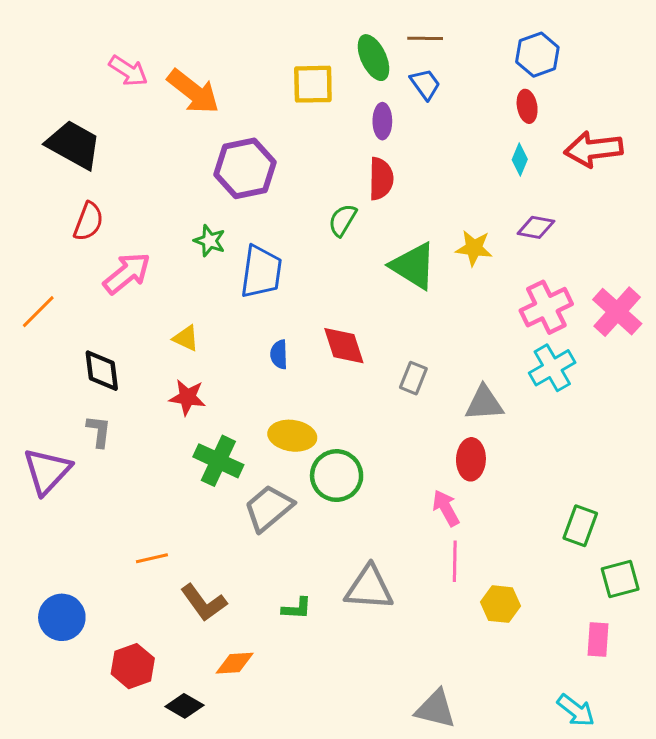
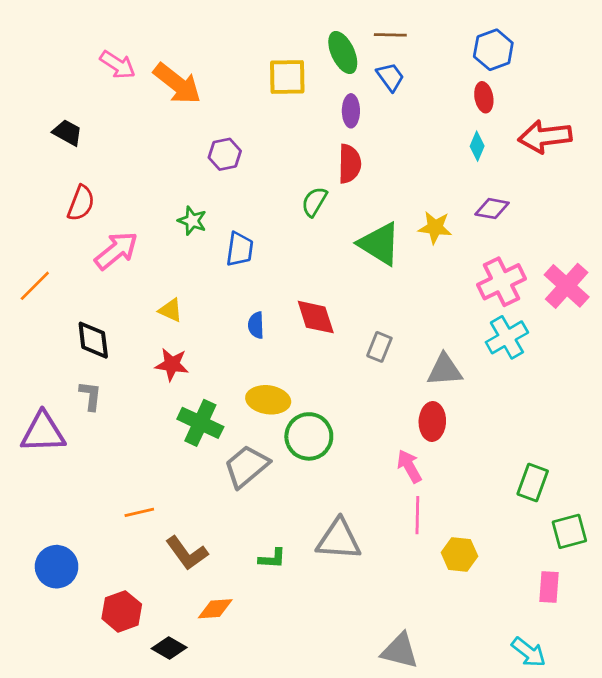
black trapezoid: (74, 145) -> (67, 133), size x0.6
purple hexagon: (245, 168) -> (225, 154), size x0.6
blue trapezoid: (261, 272) -> (240, 249), size x0.7
purple triangle: (47, 471) -> (43, 432), turned 45

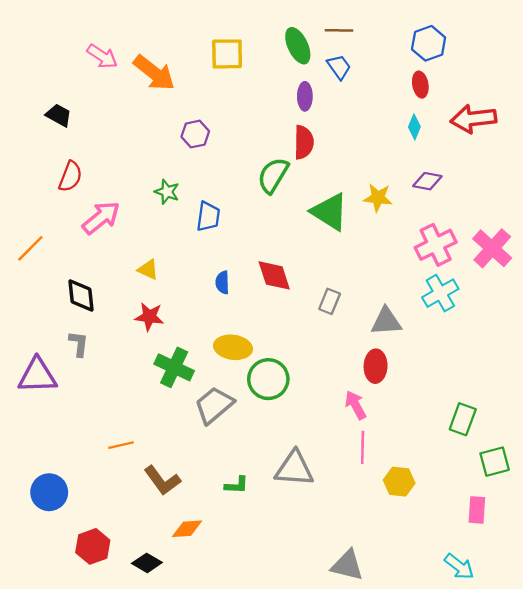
yellow square: (287, 77) -> (227, 54), moved
green semicircle: (314, 202) -> (273, 175), size x1.4
red hexagon: (122, 611) -> (93, 546), moved

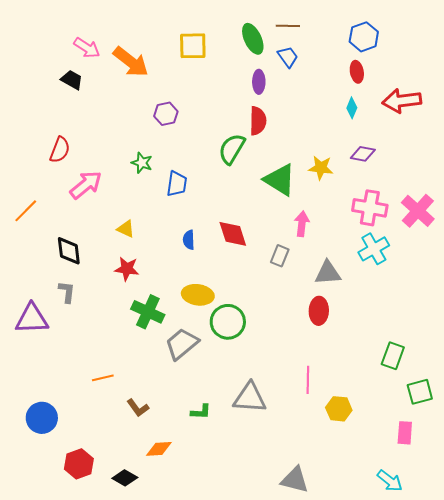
black trapezoid: (59, 115) -> (72, 80), moved
pink cross: (436, 245) -> (370, 208), turned 36
pink arrow: (356, 405) -> (302, 224), moved, turned 35
brown L-shape: (162, 480) -> (138, 408), size x0.7

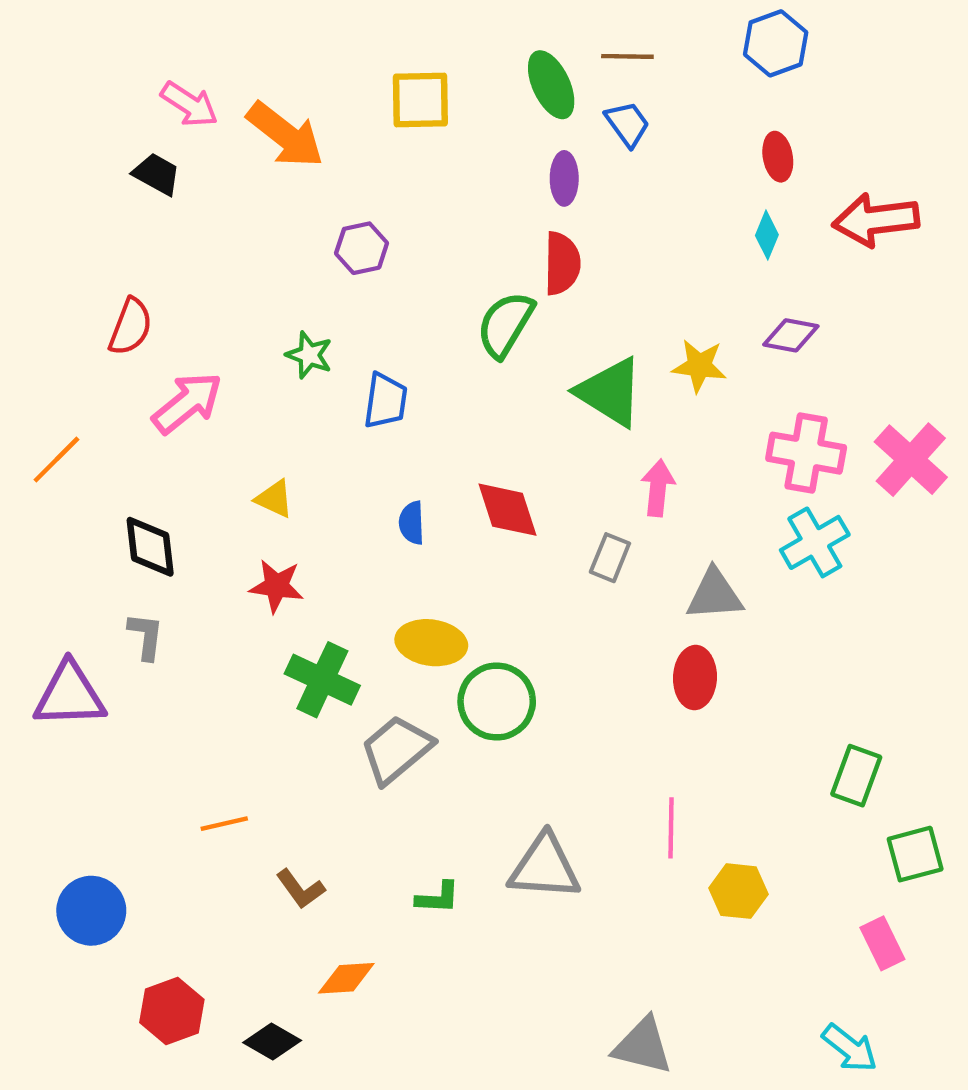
blue hexagon: (364, 37) -> (776, 43), moved
pink rectangle: (405, 433) -> (882, 943), turned -30

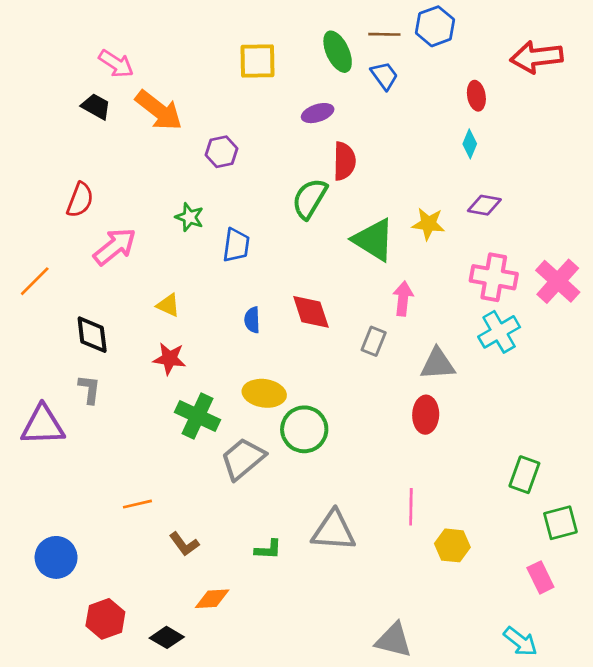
blue hexagon: (776, 43) -> (435, 26), moved
orange arrow: (285, 135) -> (159, 110), moved
purple ellipse: (564, 178) -> (318, 113), moved, turned 72
red arrow: (876, 220) -> (536, 57), moved

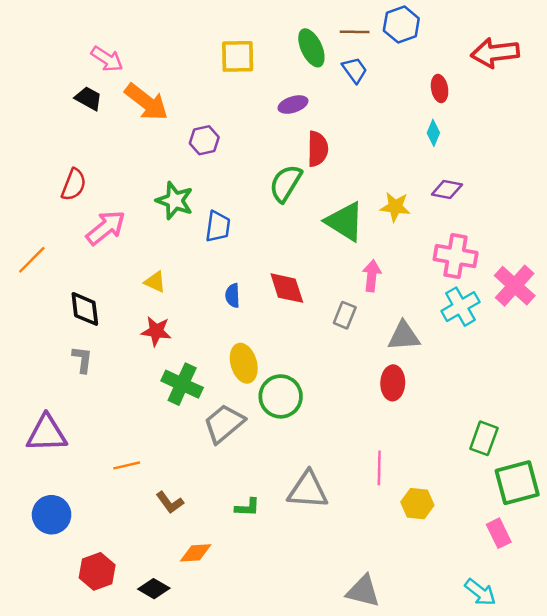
green star: (189, 217) -> (175, 201), size x1.4
pink cross: (558, 281) -> (515, 286), moved
yellow ellipse: (264, 393) -> (244, 363), turned 66
purple triangle: (43, 425) -> (47, 433), moved
green square: (560, 523) -> (517, 483), size x1.4

